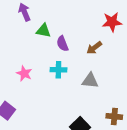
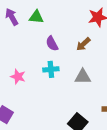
green triangle: (43, 31) -> (36, 17), moved

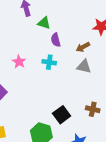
green triangle: (36, 17) -> (44, 23), moved
gray triangle: (83, 77) -> (84, 66), moved

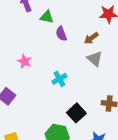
cyan cross: (49, 62) -> (59, 79), moved, turned -32
gray triangle: (84, 66) -> (95, 59), turned 35

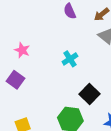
pink star: (25, 61) -> (22, 50), moved

